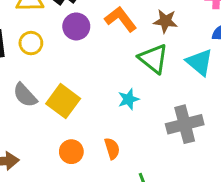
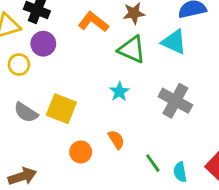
purple circle: (76, 26) -> (43, 44), moved
gray cross: (185, 124) -> (175, 101), turned -32

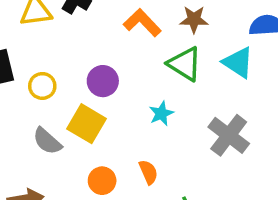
purple circle: (43, 44) -> (103, 81), moved
yellow circle: (19, 65) -> (42, 86), moved
gray semicircle: (26, 112) -> (47, 141), moved

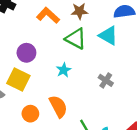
gray cross: (229, 135) -> (106, 80), size x0.6
orange semicircle: (148, 172) -> (58, 106), size x1.5

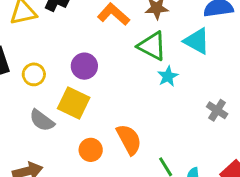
cyan star: (64, 70) -> (168, 76), moved
gray cross: (106, 80) -> (217, 110), moved

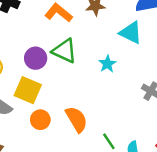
green triangle: (152, 46) -> (64, 51), moved
orange circle: (91, 150) -> (40, 120), moved

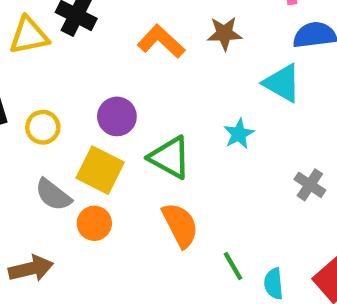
green triangle: (64, 51) -> (170, 157), moved
orange circle: (40, 120) -> (94, 223), moved

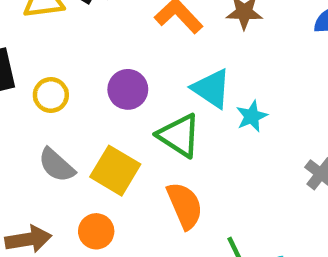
cyan triangle: (282, 83) -> (211, 88), moved
yellow square: (100, 170) -> (115, 171), moved
orange circle: (94, 223) -> (96, 231), moved

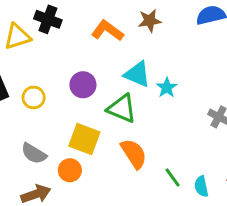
gray semicircle: (57, 165) -> (34, 154), moved
orange circle: (96, 231) -> (70, 170), moved

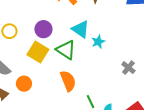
yellow square: (84, 139) -> (38, 52), moved

